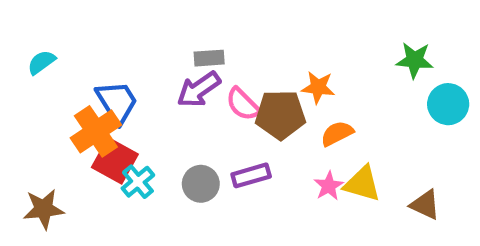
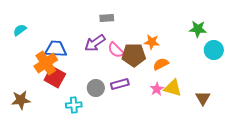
gray rectangle: (209, 58) -> (107, 18), moved
blue trapezoid: (117, 102) -> (56, 49), turned -55
cyan cross: (138, 182) -> (74, 105), moved, turned 35
brown triangle: (425, 205) -> (203, 98), turned 35

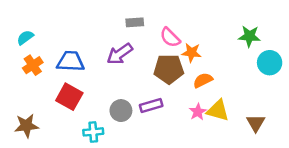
pink semicircle: (116, 50) -> (170, 37), moved
orange cross: (46, 63) -> (33, 65), moved, size x0.7

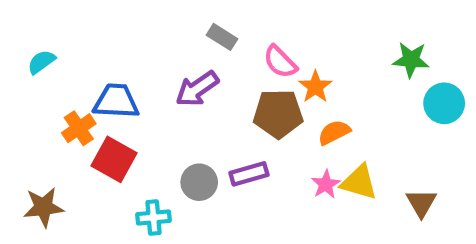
gray rectangle: (135, 22) -> (222, 37), turned 36
orange star: (191, 53) -> (315, 87), turned 30
orange cross: (33, 65) -> (79, 128), moved

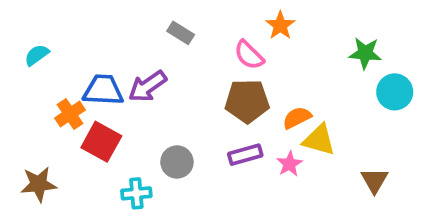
gray rectangle: (222, 37) -> (181, 33), moved
orange star: (315, 87) -> (280, 25), moved
purple arrow: (197, 89) -> (147, 86), moved
purple rectangle: (249, 174) -> (245, 155), moved
yellow triangle: (359, 182) -> (319, 140), moved

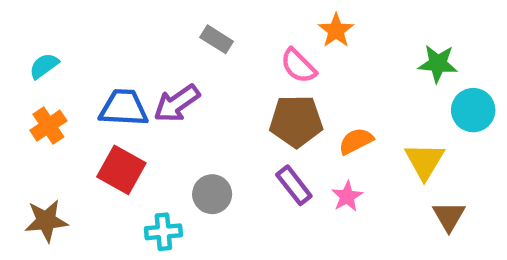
orange cross: (70, 114) -> (48, 126), moved
yellow triangle: (319, 140) -> (424, 161), moved, turned 45
purple rectangle: (245, 155) -> (294, 185), turned 68

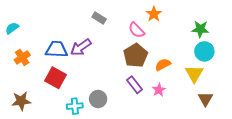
cyan semicircle: (44, 66) -> (12, 28), moved
cyan circle: (473, 110) -> (204, 51), moved
brown pentagon: (296, 121) -> (136, 55), turned -30
gray circle: (212, 194) -> (98, 99), moved

